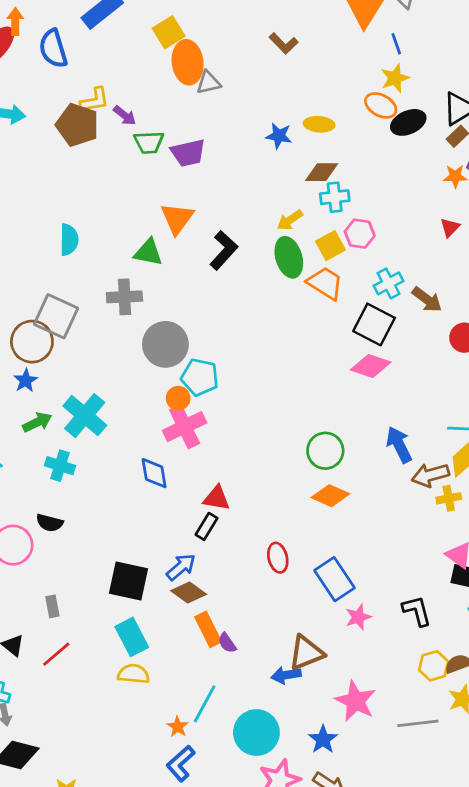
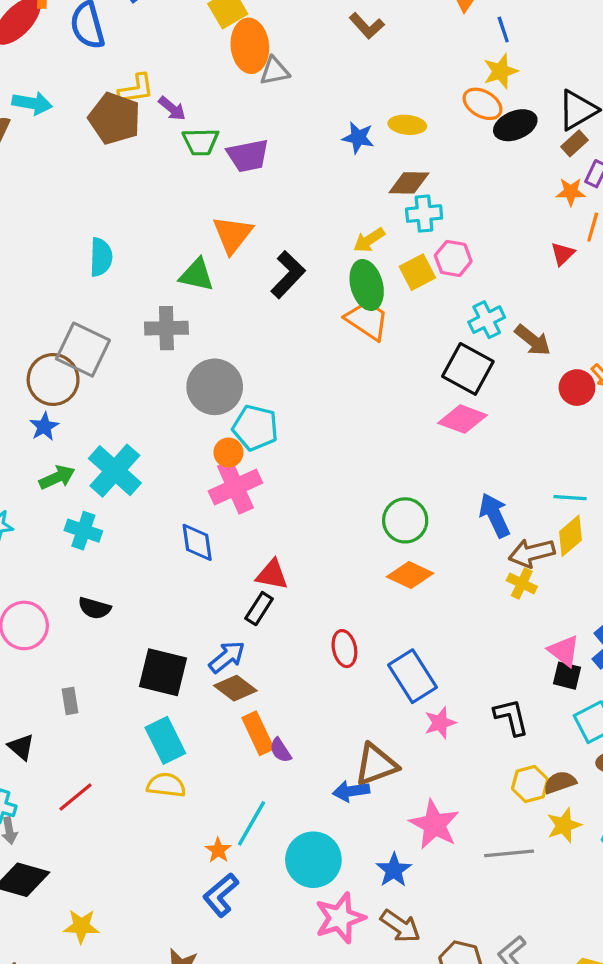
orange trapezoid: (325, 283) -> (367, 320), moved
yellow cross: (449, 498) -> (522, 583), moved, turned 35
black semicircle: (50, 523) -> (95, 608), moved
red line: (56, 654) -> (75, 797), moved

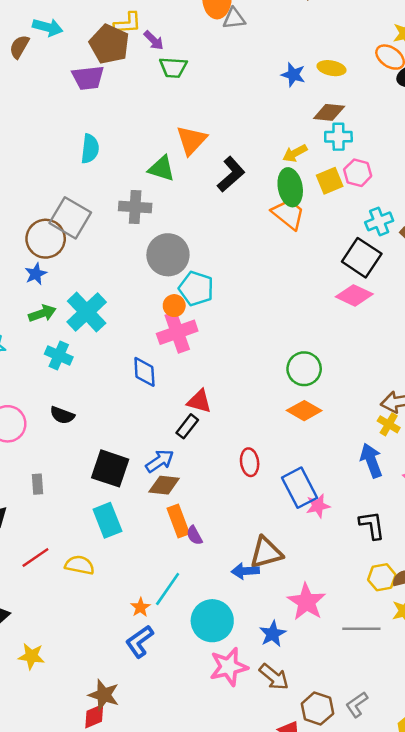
purple trapezoid: (248, 156) -> (88, 78), moved
blue arrow: (495, 515) -> (371, 461), moved
brown diamond: (235, 688) -> (164, 485), turned -36
pink star: (440, 723) -> (318, 506), moved
yellow semicircle: (166, 785) -> (80, 565), moved

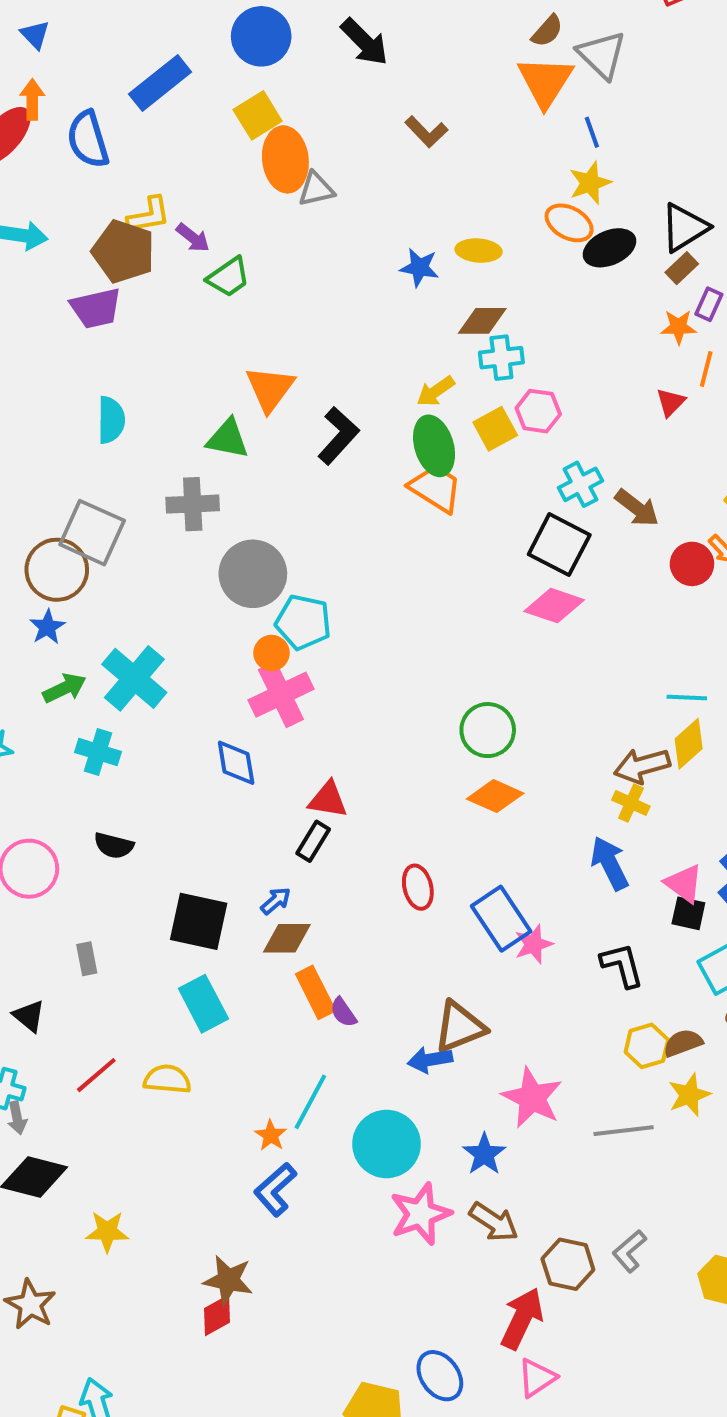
green trapezoid: (173, 67) -> (228, 277), turned -32
blue arrow: (160, 461) -> (276, 901), size x0.7

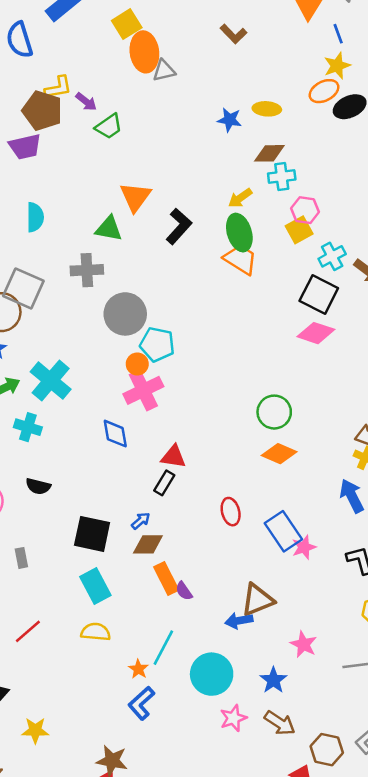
orange ellipse: (569, 223) -> (324, 91), turned -56
yellow square: (495, 429) -> (299, 230), moved
yellow semicircle: (167, 1079) -> (96, 632), moved
pink star: (532, 1098) -> (303, 644), size x0.7
pink star: (421, 1214) -> (233, 718), size x0.7

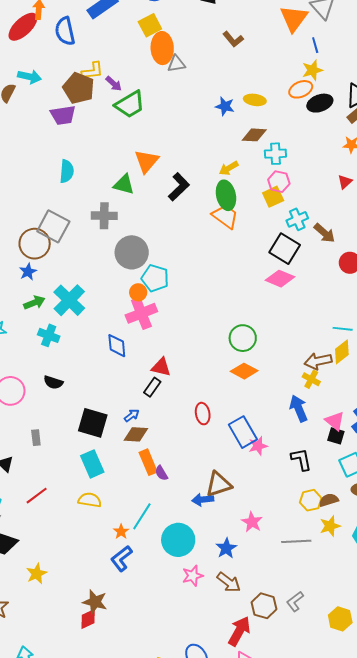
green trapezoid: (109, 127) -> (130, 104), size x1.4
cyan cross: (282, 176) -> (275, 154), moved
yellow star: (35, 730) -> (37, 574), turned -30

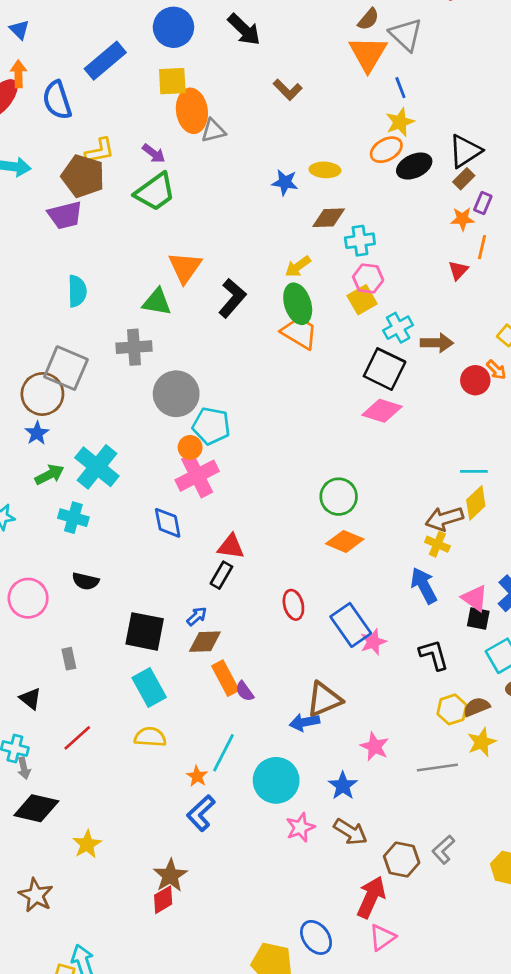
yellow square: (150, 25) -> (172, 81), turned 30
purple arrow: (114, 84) -> (154, 153), moved
brown arrow: (324, 233) -> (437, 343), turned -35
brown star: (95, 602) -> (170, 876), turned 30

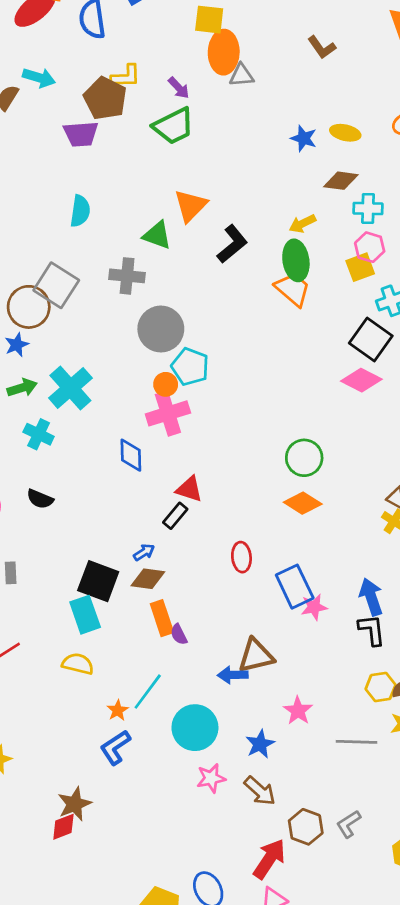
blue arrow: (424, 586) -> (371, 597), moved
black square: (145, 631) -> (98, 581), moved

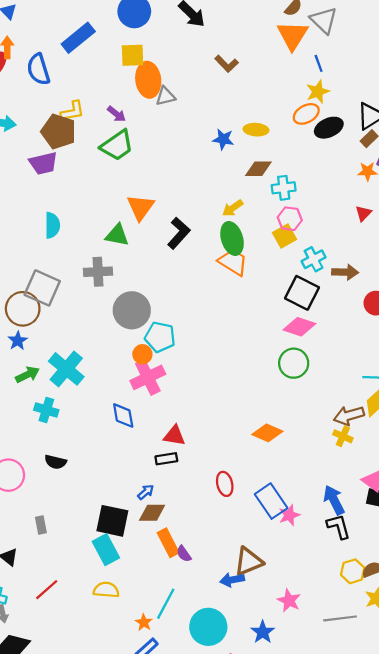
green circle: (304, 458) -> (294, 363), moved
black rectangle: (175, 516) -> (166, 459), turned 50

